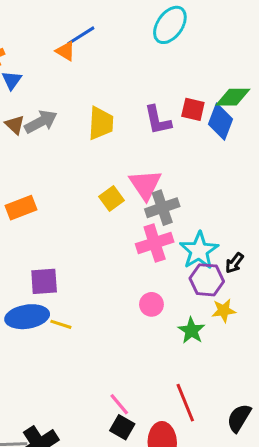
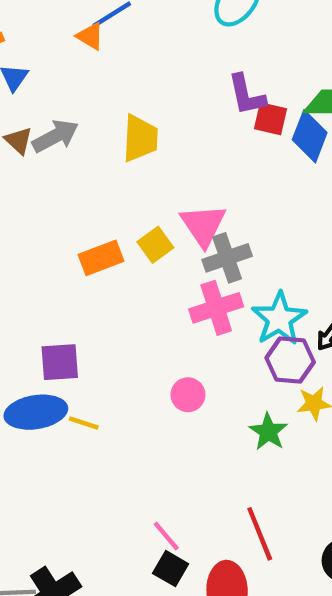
purple L-shape: (158, 120) -> (247, 95), moved
orange rectangle: (21, 208) -> (101, 258), moved
pink circle: (151, 304) -> (188, 395), moved

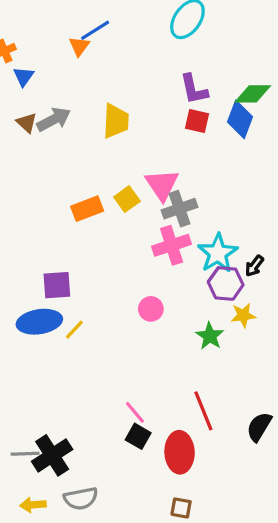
orange triangle: (90, 36) -> (79, 46), turned 35
red square: (271, 119) -> (197, 121), moved
yellow line: (84, 423) -> (74, 330), turned -65

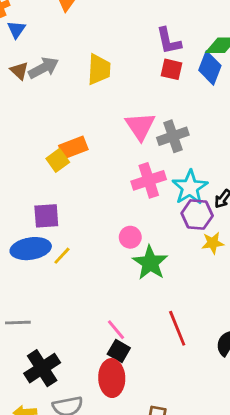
yellow square: (127, 199) -> (58, 160), moved
gray cross: (180, 209) -> (173, 136), moved
green star: (210, 336) -> (150, 263), moved, size x1.4
red ellipse: (180, 452) -> (112, 378), moved
gray line: (25, 454) -> (18, 323), moved

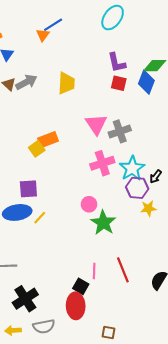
pink line: (116, 330) -> (94, 271), moved, turned 42

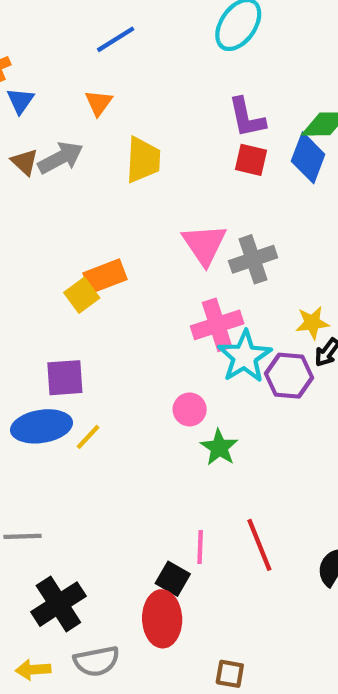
orange triangle: (43, 35) -> (99, 103), moved
cyan star: (132, 168) -> (245, 357), moved
yellow star: (148, 208) -> (312, 323), moved
green star: (103, 223) -> (219, 448), size x0.7

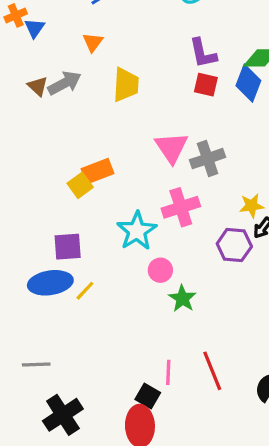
blue triangle: (20, 101) -> (35, 28), moved
cyan star: (245, 357) -> (137, 231), moved

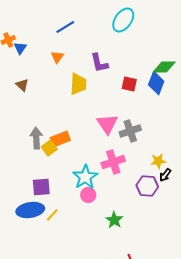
purple L-shape: (203, 53) -> (99, 63), moved
gray arrow: (64, 83) -> (36, 138), moved, turned -65
pink circle: (160, 270) -> (88, 195), moved

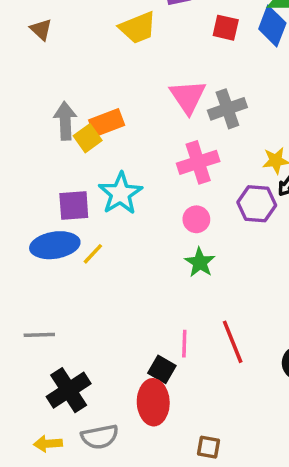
yellow trapezoid: (78, 84) -> (138, 28), turned 65
cyan star: (85, 177) -> (120, 193), moved
pink circle: (88, 195) -> (196, 219), moved

